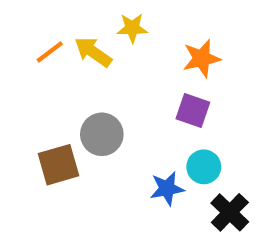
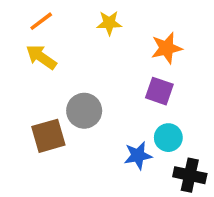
orange line: (50, 52) -> (41, 21), moved
yellow arrow: (93, 52) -> (41, 57), moved
black cross: (230, 212) -> (190, 175), turned -32

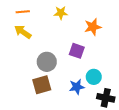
orange line: (41, 21) -> (23, 12), turned 32
purple square: (159, 91) -> (77, 51), moved
brown square: (48, 136) -> (42, 85), moved

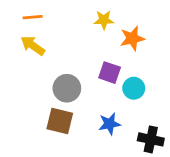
yellow star: (61, 13) -> (104, 20), moved
cyan circle: (94, 77) -> (134, 88), moved
brown square: (42, 85) -> (60, 121), turned 30

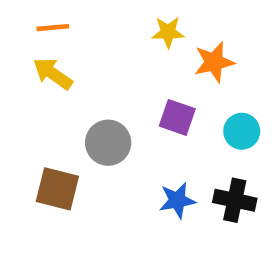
cyan circle: (134, 88) -> (242, 131), moved
brown square: (60, 121) -> (57, 189), moved
black cross: (151, 139) -> (235, 200), moved

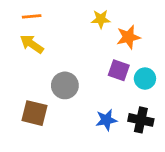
purple square: (177, 117) -> (119, 70), moved

